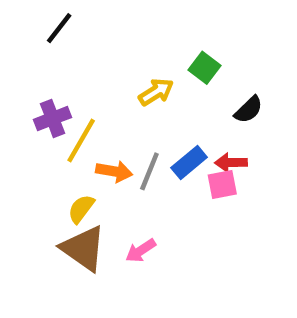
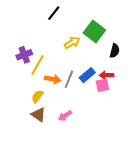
black line: (59, 28) -> (54, 13), moved
green square: (205, 68) -> (94, 31), size x1.5
black semicircle: (249, 110) -> (115, 51), turned -32
brown triangle: (83, 248) -> (38, 115), size x0.7

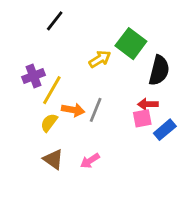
black line: (54, 13) -> (55, 21), moved
black semicircle: (115, 51) -> (159, 70), size x1.5
blue rectangle: (87, 75) -> (165, 130), moved
yellow semicircle: (37, 96) -> (49, 123), moved

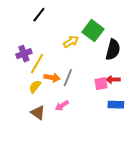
red arrow: (148, 104) -> (113, 80), moved
blue rectangle: (165, 130) -> (116, 105), moved, turned 42
pink arrow: (90, 161) -> (62, 106), moved

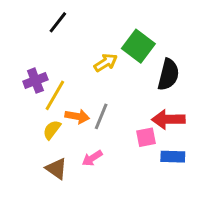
red arrow: (113, 80) -> (168, 119), size x1.5
pink square: (101, 84) -> (146, 137), moved

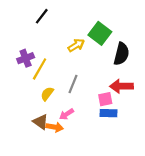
orange arrow: (77, 116) -> (55, 127), moved
yellow semicircle: (52, 130) -> (47, 94), moved
blue rectangle: (173, 157) -> (109, 113), moved

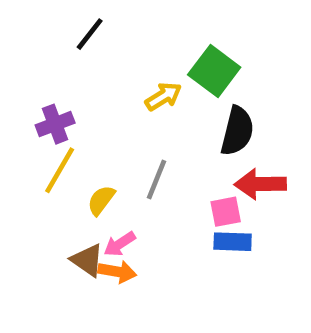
black semicircle: (121, 54) -> (237, 131), moved
yellow line: (40, 69) -> (60, 170), moved
pink arrow: (66, 114) -> (120, 244), moved

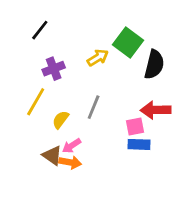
black line: (90, 34) -> (40, 30), moved
purple cross: (55, 124) -> (54, 69), moved
black semicircle: (237, 131) -> (154, 65), moved

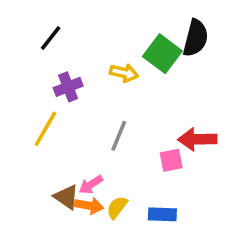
yellow arrow: (98, 58) -> (124, 73), turned 45
black semicircle: (154, 65) -> (196, 38), moved
yellow semicircle: (61, 120) -> (117, 207), moved
blue rectangle: (139, 144) -> (162, 214), moved

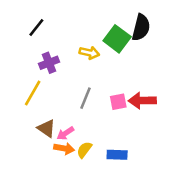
pink square: (171, 160) -> (118, 102), moved
brown triangle: (66, 197) -> (46, 128), moved

